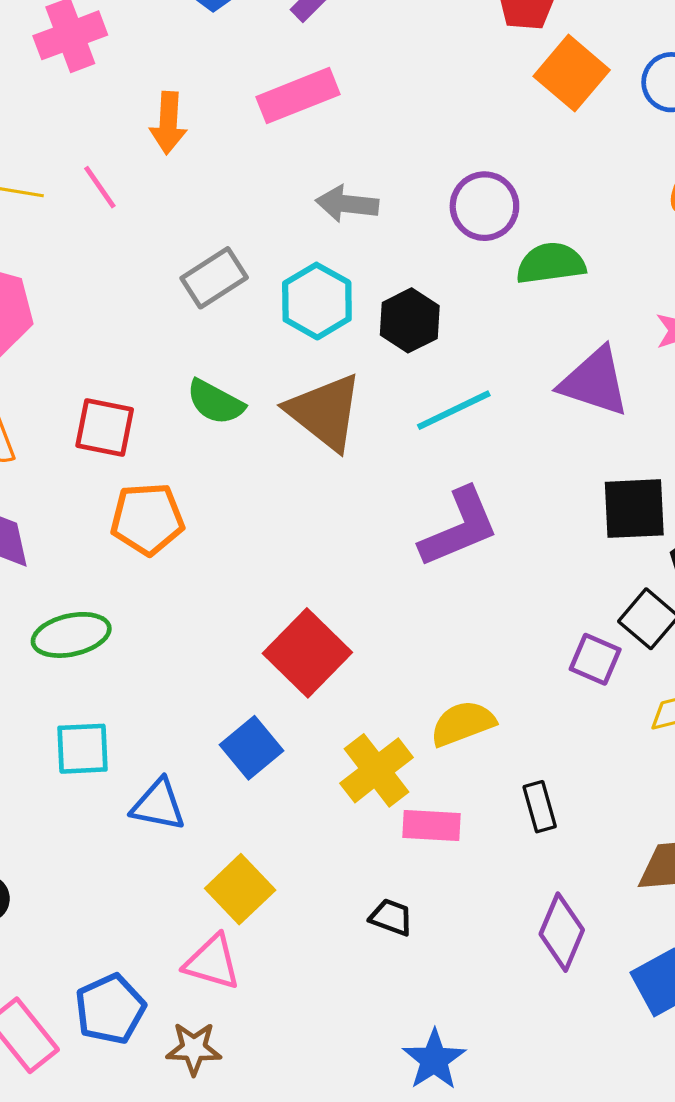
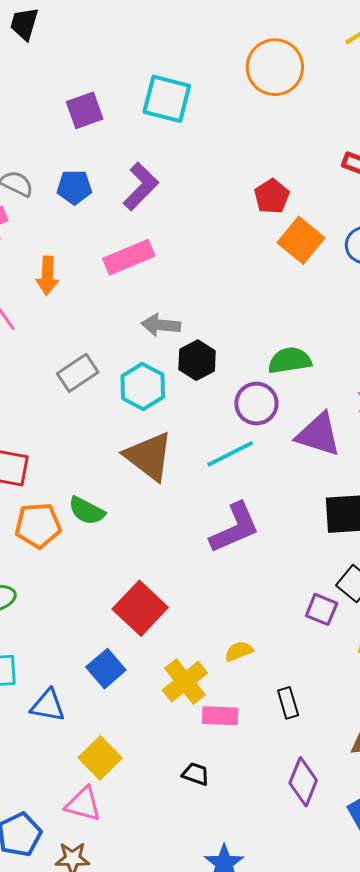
purple circle: (484, 206) -> (256, 404), moved
black hexagon: (410, 320) -> (197, 360), moved
green semicircle: (215, 402) -> (87, 511), moved
yellow semicircle: (463, 723) -> (239, 651), size x0.7

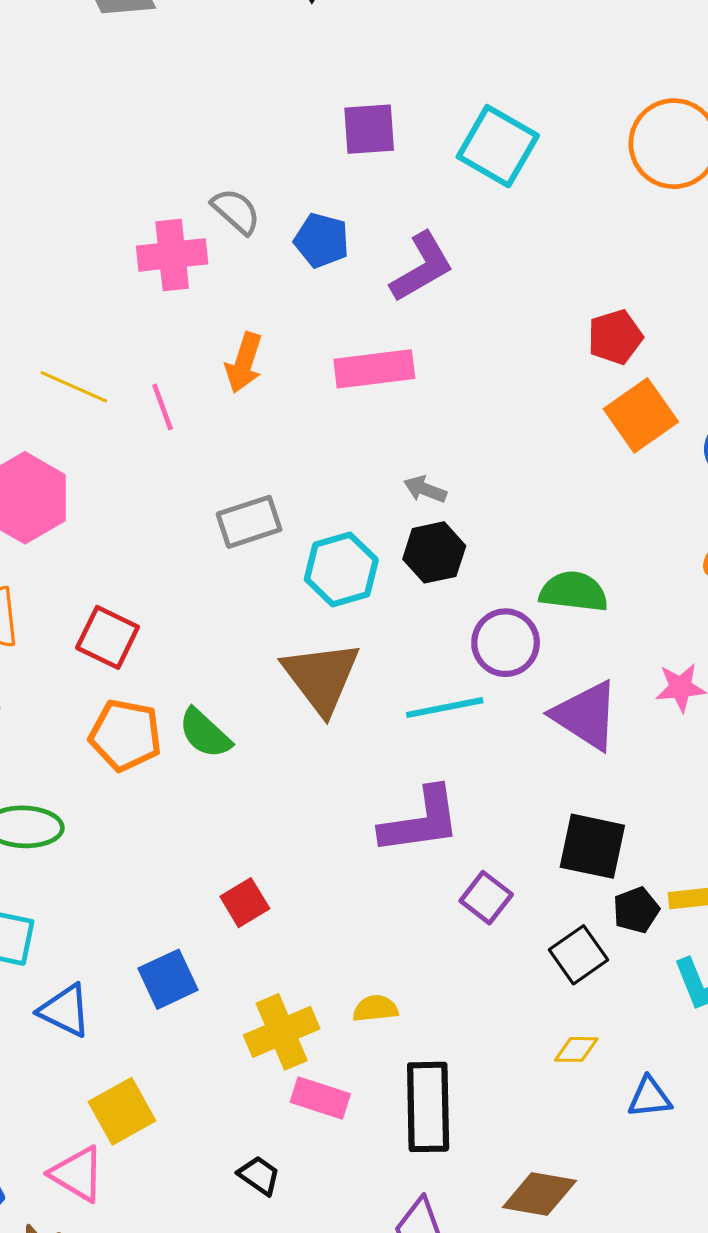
gray arrow: (161, 325) -> (425, 489), moved, size x0.7
red square: (140, 608) -> (245, 903), size x0.6
purple square: (322, 609) -> (486, 898), moved
black rectangle: (288, 703) -> (428, 1107), size x1.8

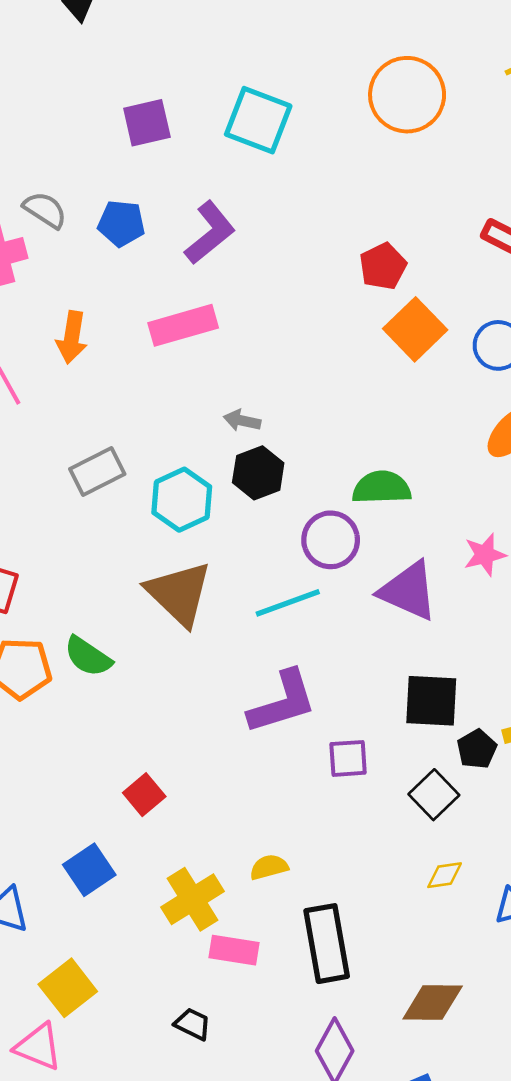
purple square: (486, 898) -> (348, 758), turned -33

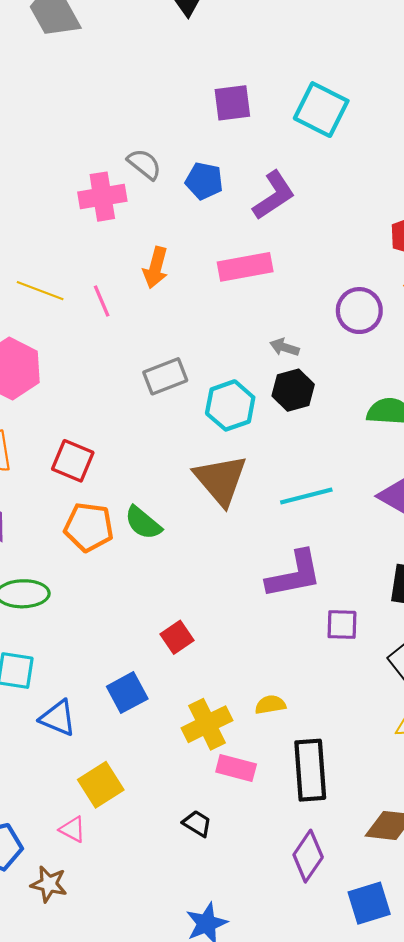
purple circle: (331, 540) -> (359, 311), moved
pink triangle: (38, 1047) -> (73, 829), size x0.7

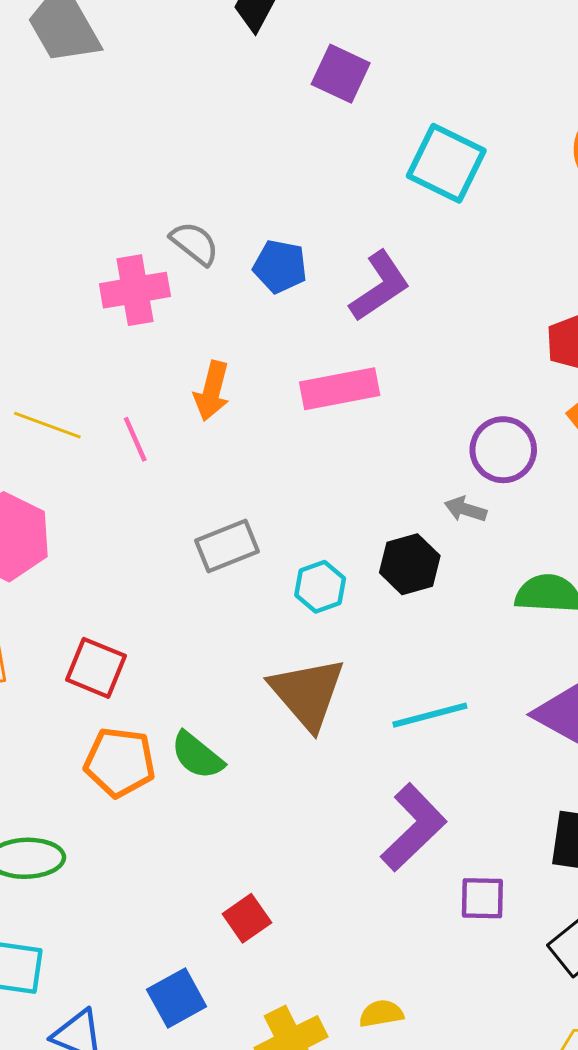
purple square: (232, 103) -> (341, 74), moved, turned 33
gray arrow: (285, 347) -> (466, 509), moved
cyan hexagon: (230, 405) -> (320, 587), size x0.7
purple L-shape: (294, 575) -> (414, 827), turned -32

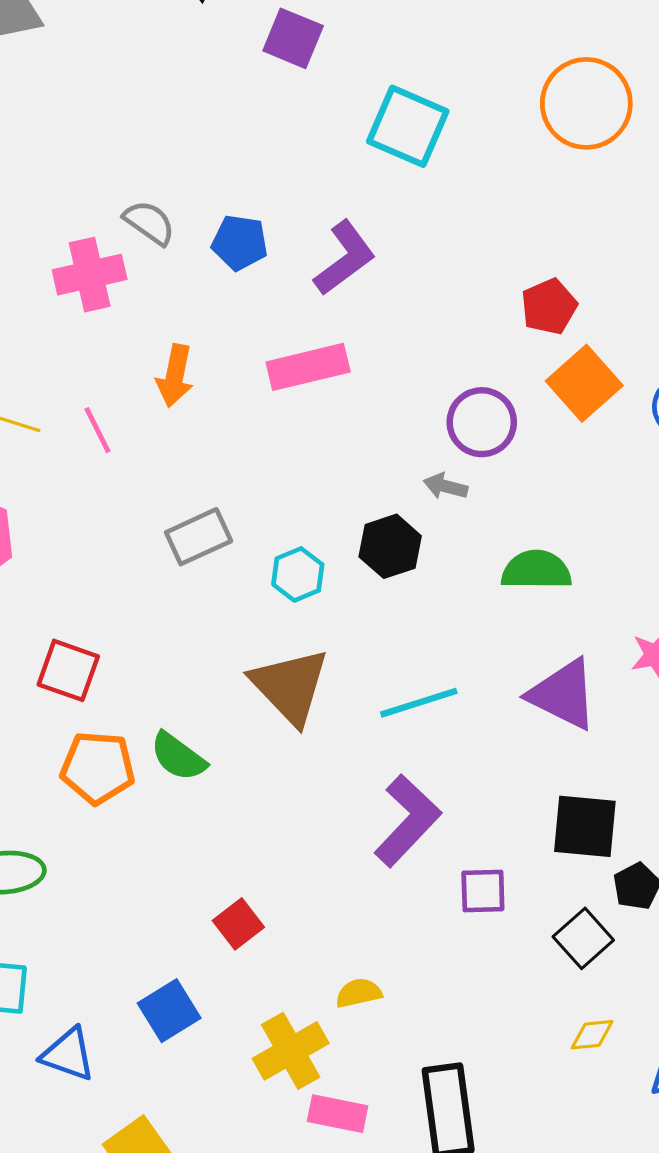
yellow semicircle: (381, 1014) -> (359, 993), moved

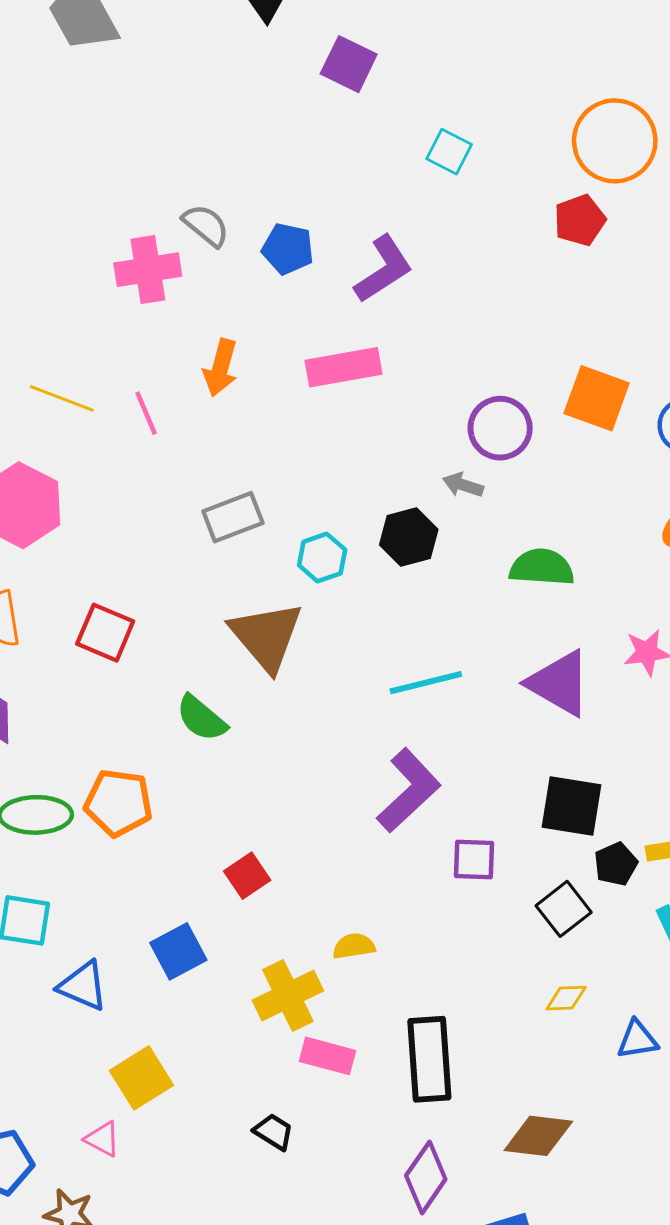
cyan square: (408, 126) -> (449, 152), size x0.6
red pentagon: (549, 307) -> (580, 220), moved
orange square: (584, 383) -> (597, 398), turned -32
brown triangle: (290, 686) -> (266, 636), moved
orange pentagon: (98, 768) -> (118, 803), moved

